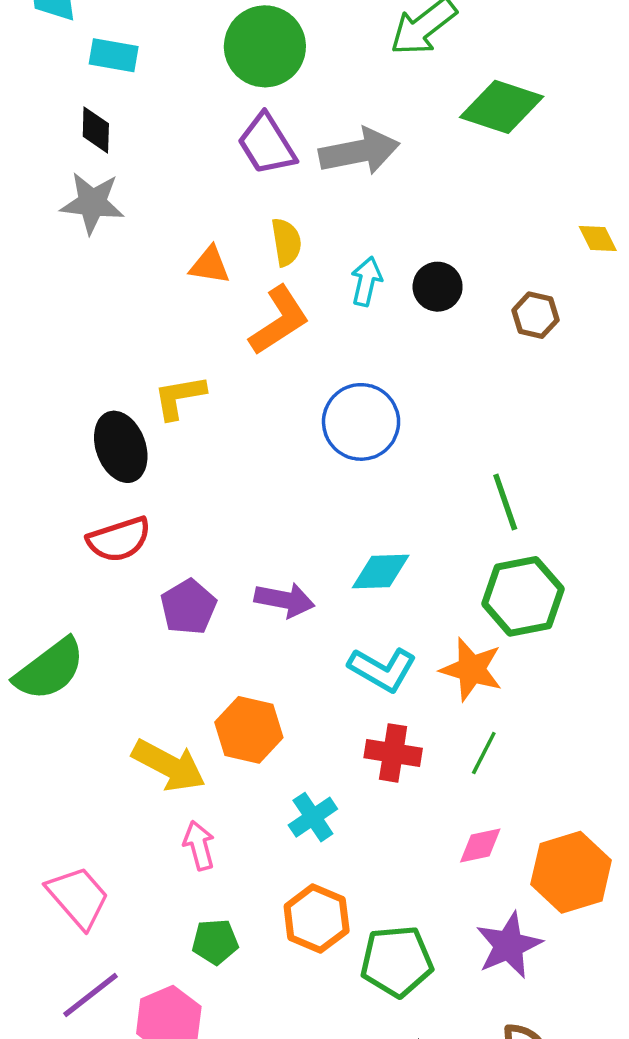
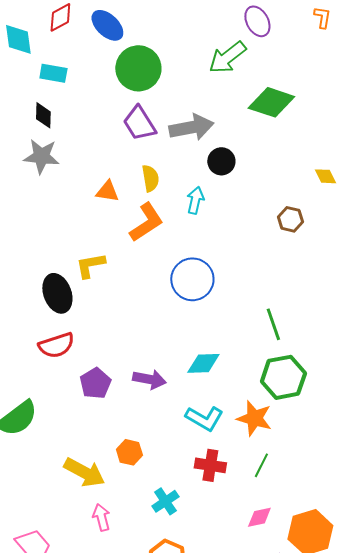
black circle: (438, 287) -> (221, 161), moved
orange hexagon: (249, 730) -> (129, 452), size x0.7

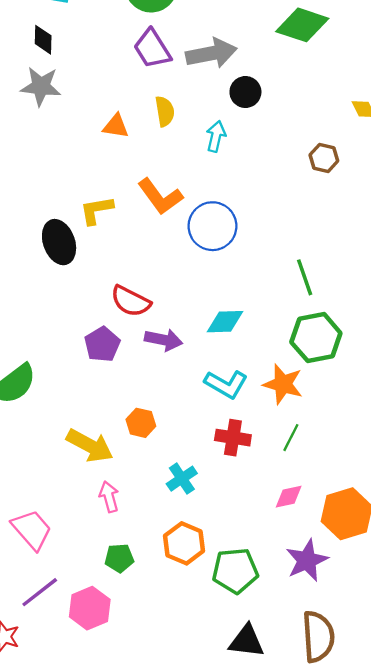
orange L-shape: (146, 222) -> (160, 197), moved, turned 87
red semicircle: (56, 345) -> (131, 301), moved, turned 45

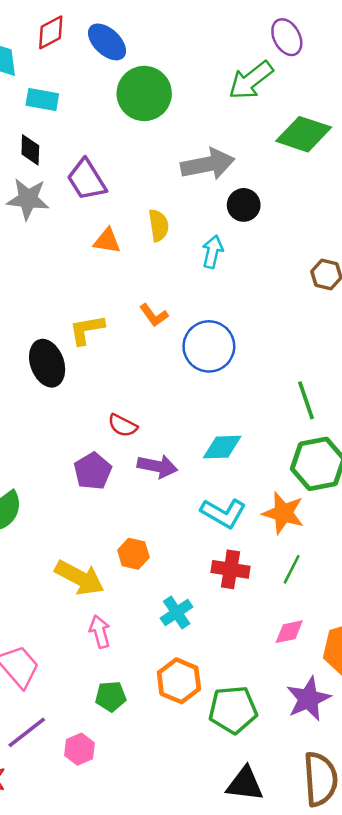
purple trapezoid: (152, 49) -> (87, 180), moved
orange L-shape: (160, 197) -> (154, 315), size x0.6
red semicircle: (131, 301) -> (123, 426), size x0.7
pink hexagon: (90, 608) -> (79, 749), size x0.7

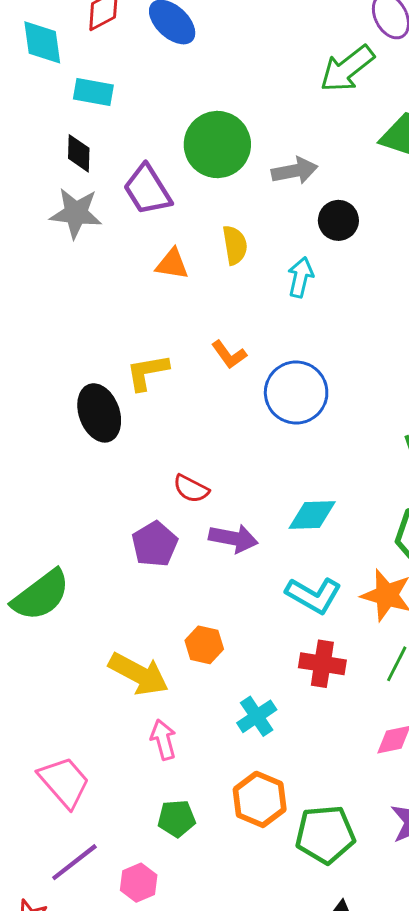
green circle: (144, 93) -> (217, 145), moved
gray arrow: (208, 164) -> (295, 171), size x0.7

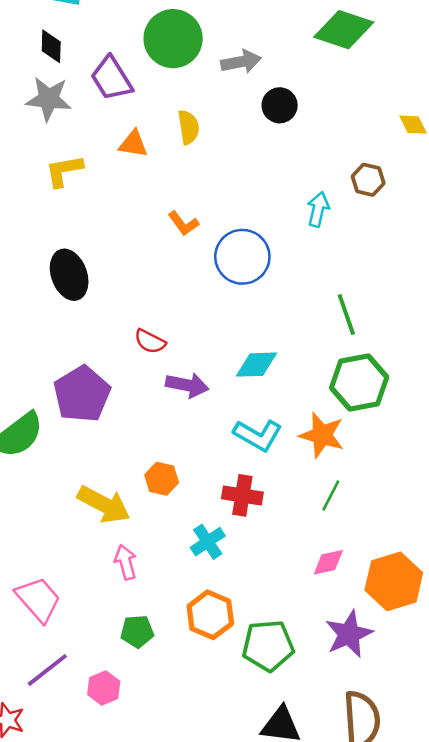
cyan arrow: (300, 277) -> (318, 209), moved
yellow L-shape: (147, 372) -> (64, 171), moved
purple pentagon: (155, 544) -> (82, 394), moved, size x1.4
red cross: (322, 664) -> (242, 495), moved

